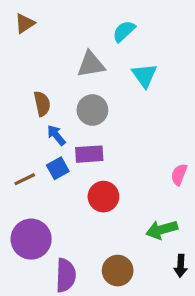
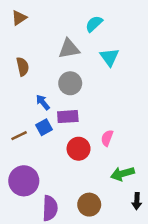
brown semicircle: (42, 104) -> (23, 67), moved
pink semicircle: (179, 175) -> (107, 138), moved

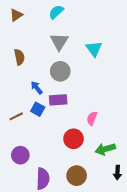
cyan semicircle: (94, 24) -> (56, 12), moved
gray triangle: (69, 49) -> (59, 42), turned -48
blue square: (44, 127) -> (38, 109), turned -32
red circle: (79, 149) -> (74, 139), moved
purple circle: (24, 181) -> (20, 155), size x0.7

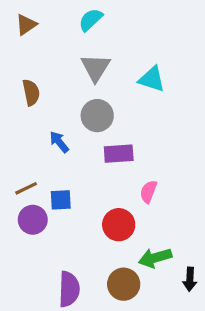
cyan triangle: (94, 49) -> (152, 79), turned -36
purple rectangle: (58, 100) -> (119, 154), moved
blue square: (38, 109) -> (61, 200), moved, turned -32
green arrow: (105, 149) -> (155, 258), moved
purple circle: (20, 155) -> (33, 220), moved

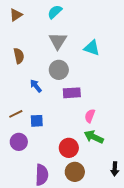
purple circle: (33, 220) -> (19, 142), moved
red circle: (119, 225) -> (69, 148), moved
green arrow: (155, 258) -> (94, 137), moved, turned 42

